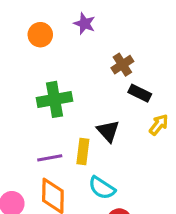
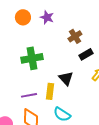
purple star: (84, 24) -> (47, 17), moved
black rectangle: (140, 93) -> (86, 54), turned -56

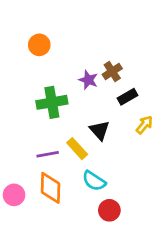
purple star: (47, 17) -> (88, 80), moved
yellow rectangle: (50, 91) -> (77, 149), turned -49

